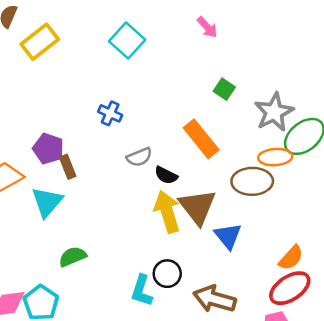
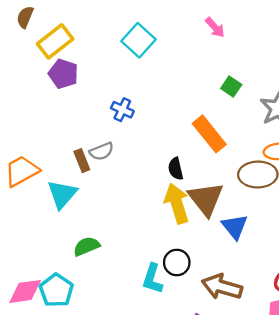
purple pentagon: (48, 149) -> (63, 74), moved
gray semicircle: (139, 157) -> (102, 151), moved
black semicircle: (166, 175) -> (176, 169), turned 50

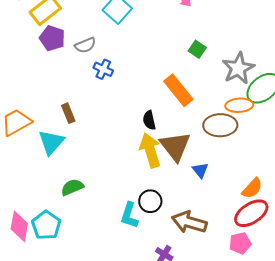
gray semicircle: (102, 151) -> (85, 45), moved
blue triangle: (235, 227) -> (200, 170), size x0.7
pink diamond: (25, 291) -> (19, 226), turned -72

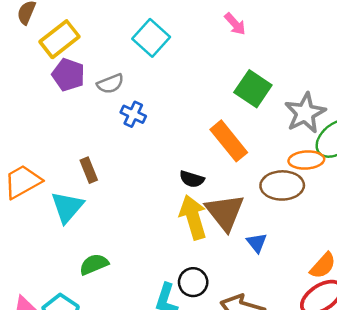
green square: (197, 49) -> (253, 89), size x1.6
black semicircle: (149, 120) -> (192, 179), turned -60

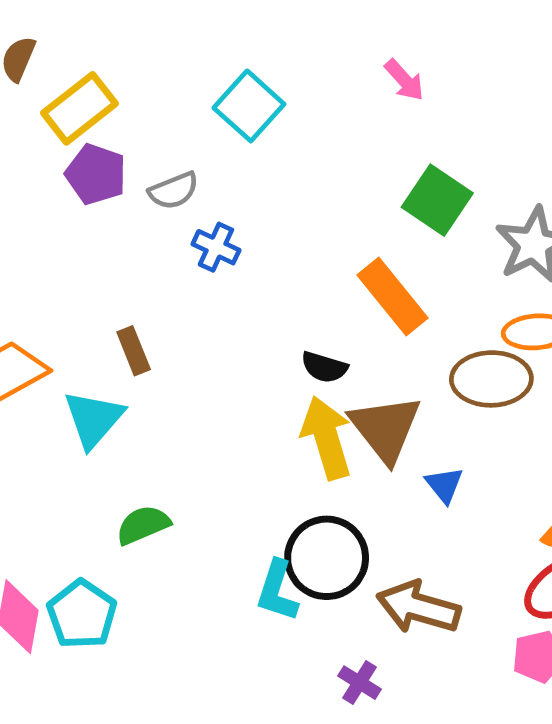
black circle: (193, 282) -> (327, 558), size x1.5

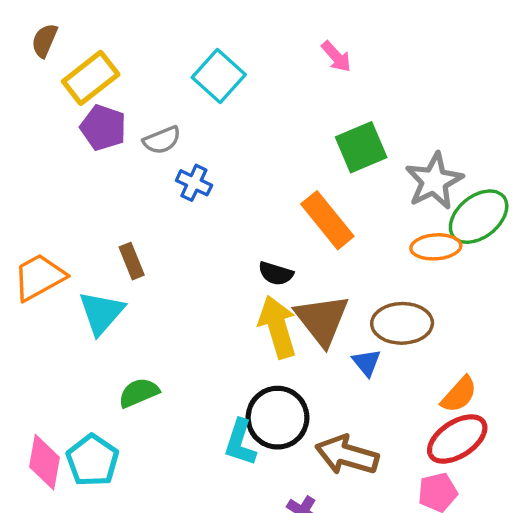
green square: (437, 200) -> (361, 147), turned 33
brown ellipse: (491, 379) -> (402, 323), moved

